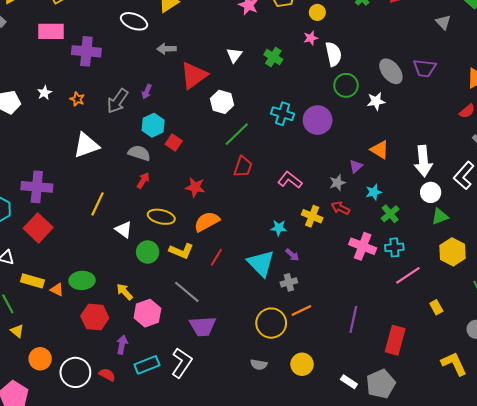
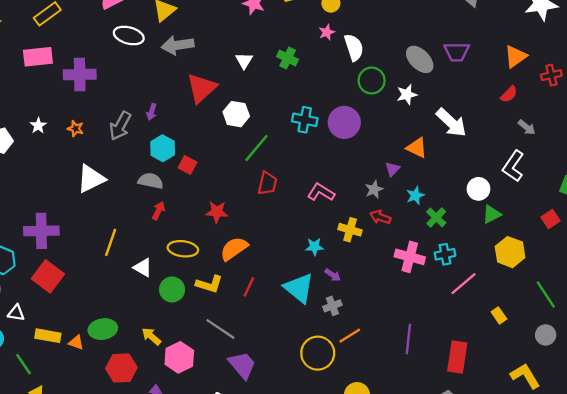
gray arrow: (167, 49) -> (178, 45), moved, size x1.5
white arrow: (423, 161) -> (451, 123), moved, turned -36
purple trapezoid: (203, 326) -> (242, 365), turned -120

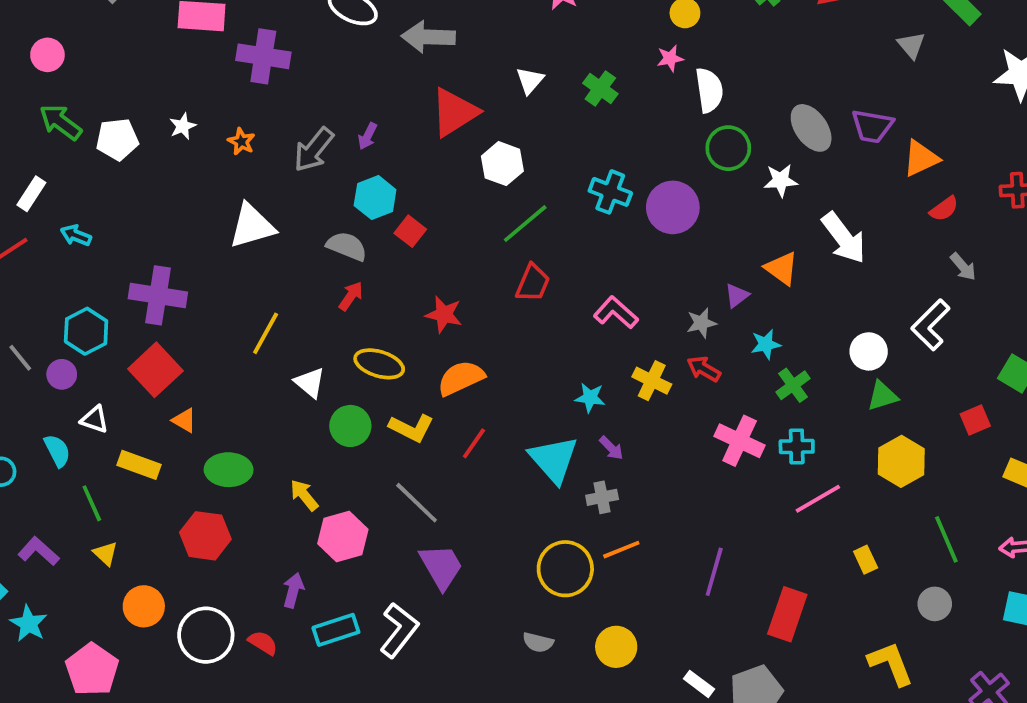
orange triangle: (515, 56) -> (921, 158), moved
orange triangle: (76, 342) -> (184, 420), moved
red hexagon: (121, 368) -> (205, 536), moved

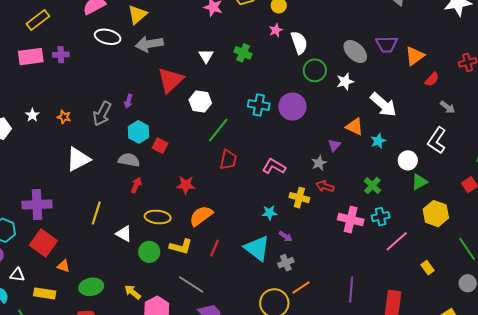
purple cross: (263, 56) -> (61, 55), moved, size x0.6
cyan star: (766, 344) -> (378, 141), moved

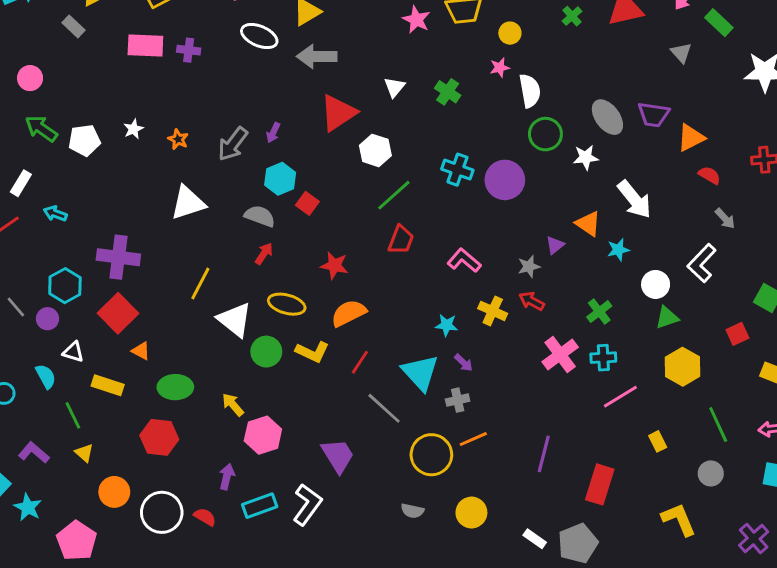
red semicircle: (432, 79) -> (709, 175), turned -112
pink cross: (351, 220) -> (560, 355), turned 30
white triangle: (124, 234) -> (235, 320), size x1.5
gray line: (191, 284) -> (384, 408), moved

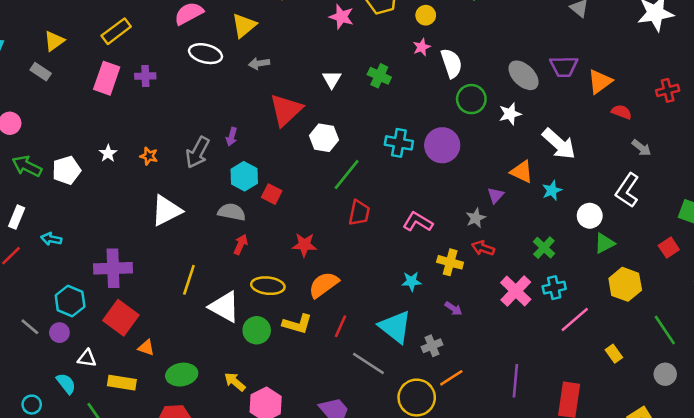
pink rectangle: (145, 46) -> (107, 78), turned -64
gray arrow: (317, 57) -> (259, 63), size x0.6
purple arrow: (464, 363) -> (453, 309), moved

